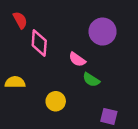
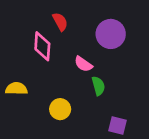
red semicircle: (20, 20) -> (60, 22), moved
green semicircle: (91, 80) -> (98, 86), turned -138

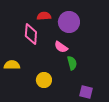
red semicircle: (60, 22) -> (44, 16), turned -64
purple circle: (111, 34) -> (69, 22), moved

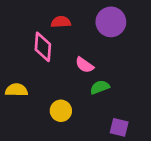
purple circle: (69, 22) -> (111, 22), moved
green semicircle: (72, 63) -> (100, 87), turned -96

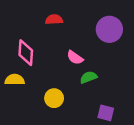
purple circle: (111, 22) -> (109, 29), moved
pink diamond: (43, 47) -> (26, 53), moved

